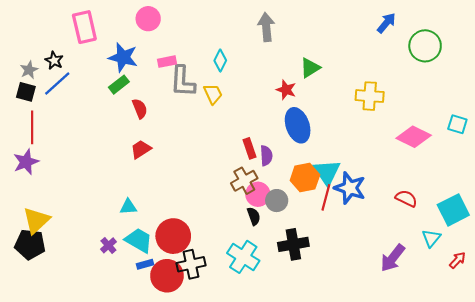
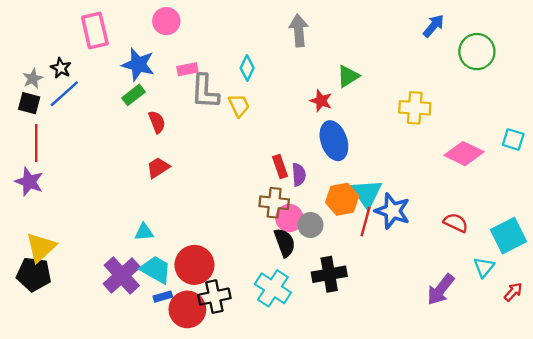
purple star: (26, 162) -> (29, 182), turned -30
brown cross: (244, 181) -> (274, 203), turned 35
black semicircle: (254, 216) -> (285, 243), size x1.4
purple cross: (108, 245) -> (122, 275), size x2.0

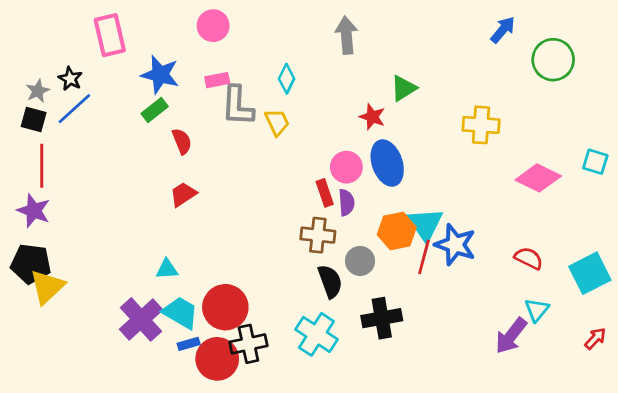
pink circle: (166, 21) -> (213, 26), moved
pink circle: (289, 218) -> (346, 167), moved
cyan triangle: (484, 267) -> (537, 310), moved
black pentagon: (34, 274) -> (31, 264), moved

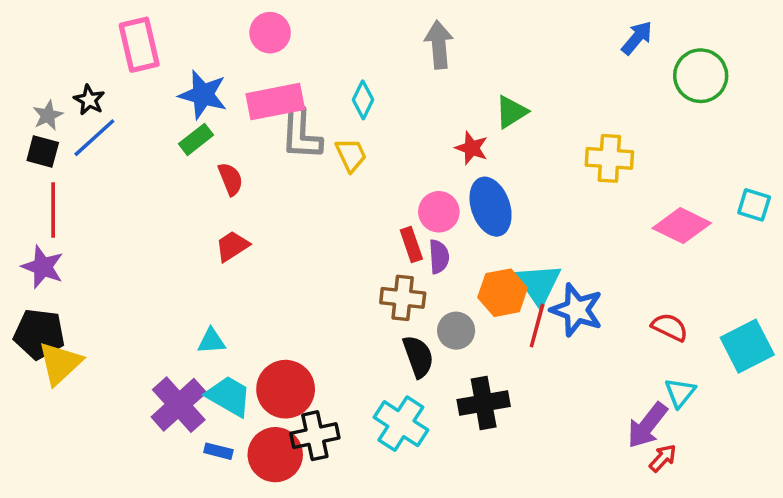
pink rectangle: (217, 80) -> (275, 102), size x1.8
red arrow: (595, 338) -> (663, 458), moved
blue rectangle: (189, 344) -> (218, 451), moved, turned 30

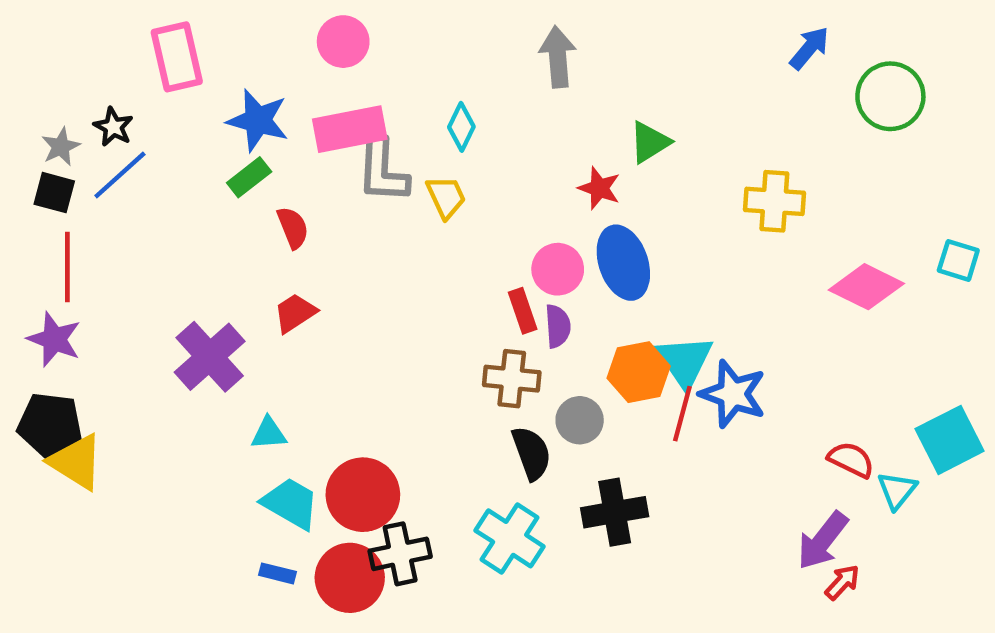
red semicircle: (670, 327) -> (851, 460), moved
yellow triangle: (60, 363) -> (76, 462), turned -45
cyan triangle: (680, 393) -> (897, 490), moved
purple cross: (179, 405) -> (210, 357), moved

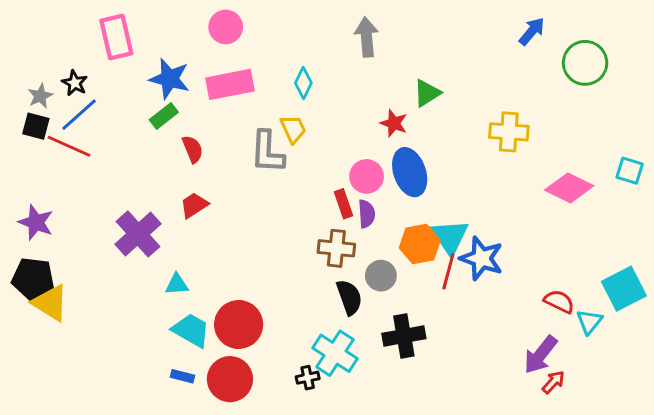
gray L-shape: (383, 171) -> (267, 152), moved
red line: (67, 267) -> (69, 146), moved, turned -66
black cross: (400, 554) -> (308, 378), moved, size x0.6

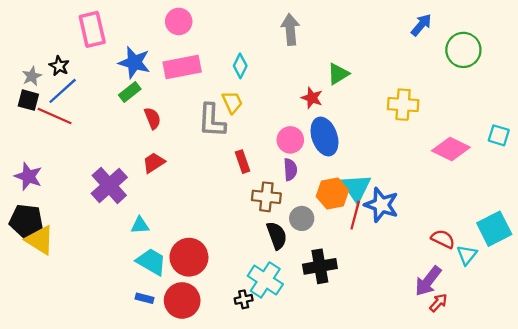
red rectangle: (344, 204) -> (242, 162), moved

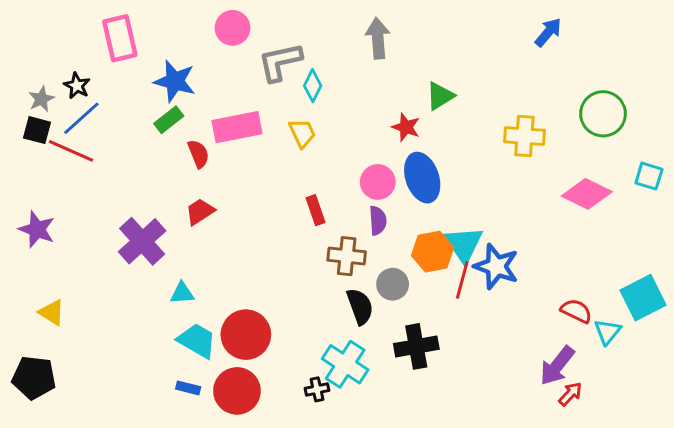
green circle: (463, 50) -> (603, 114), moved
pink rectangle: (182, 67) -> (237, 127), moved
gray L-shape: (212, 121) -> (280, 62), moved, turned 75
black pentagon: (26, 221) -> (34, 378), moved
yellow triangle: (40, 240) -> (52, 312), size x0.7

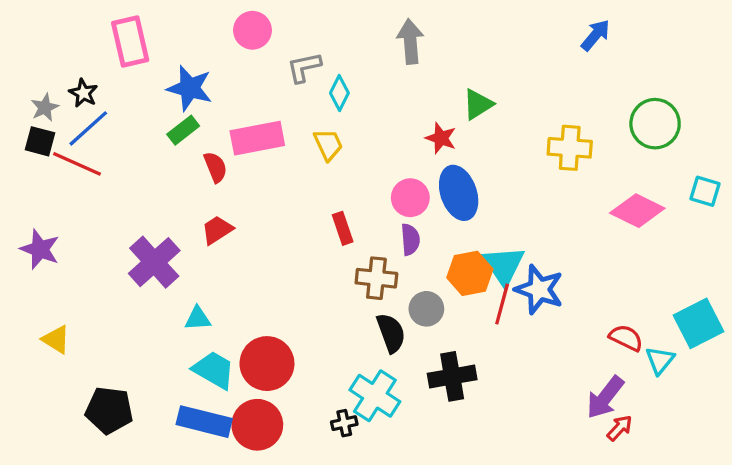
gray L-shape: (280, 62) -> (304, 67), size x0.7
black pentagon: (34, 378) -> (109, 410), moved
blue rectangle: (188, 388) -> (204, 422), size x2.0

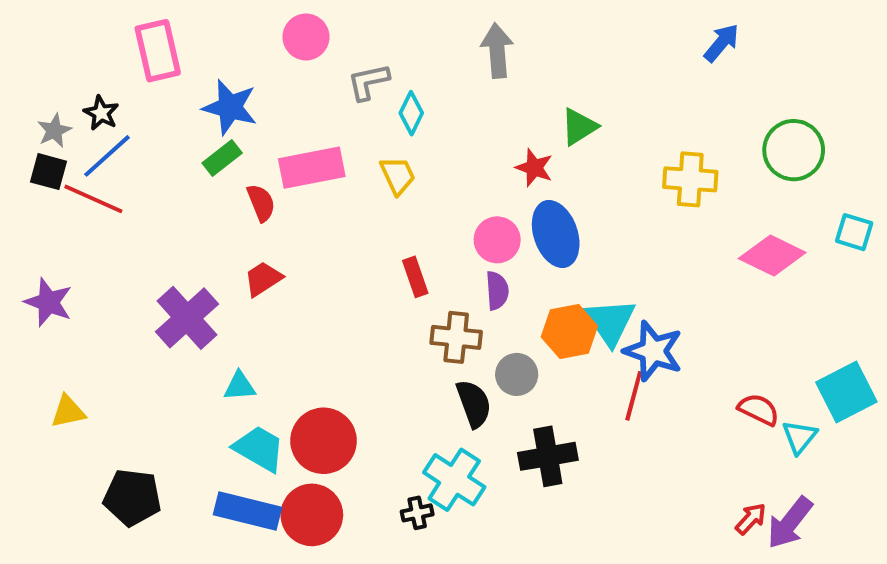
red line: (502, 304) -> (634, 396), moved
yellow triangle: (56, 339) -> (68, 412), turned -44
purple arrow: (605, 397) -> (790, 523), moved

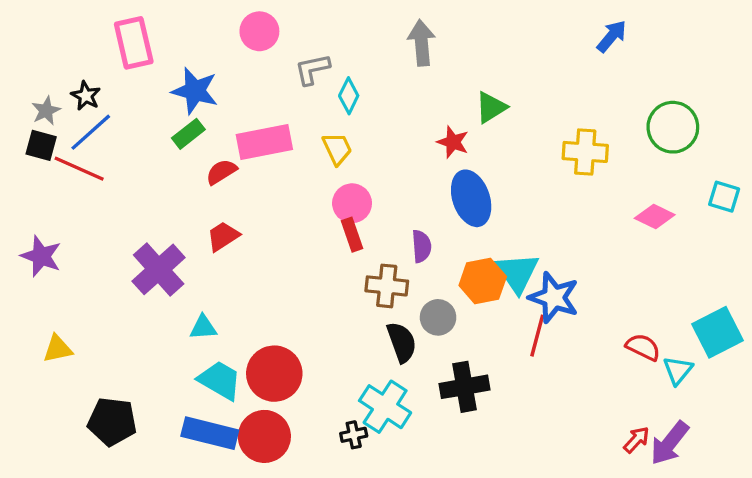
red semicircle: (261, 203) -> (221, 172), turned -100
pink circle: (497, 240) -> (352, 203), moved
pink diamond: (772, 255) -> (655, 216), size x0.7

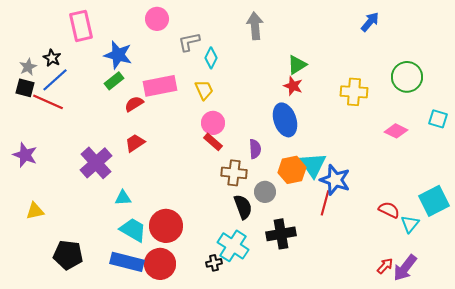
red star: (453, 142) -> (293, 86), moved
red rectangle: (352, 235) -> (213, 142), turned -30

